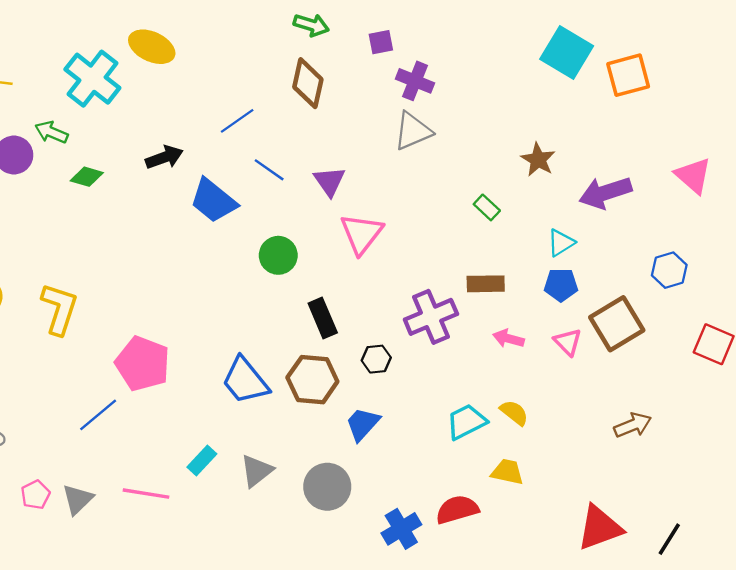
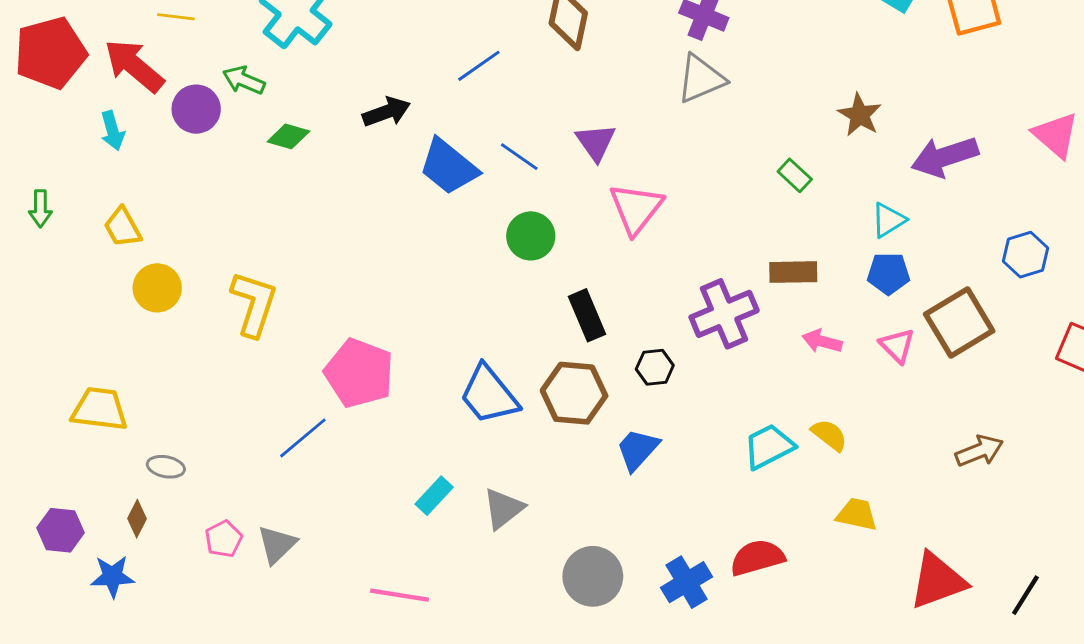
blue line: (269, 170) -> (519, 157), moved
yellow trapezoid: (507, 472) -> (857, 514), moved
gray circle: (327, 487) -> (593, 576), moved
pink line: (146, 494) -> (400, 595), moved

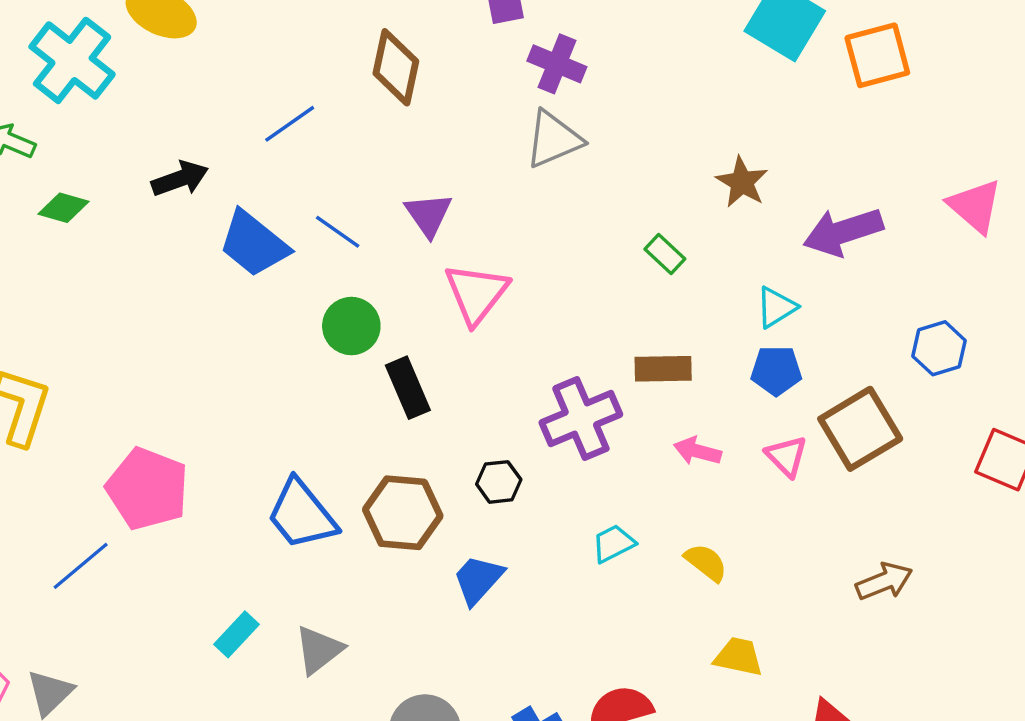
black rectangle: (587, 315) -> (408, 388), moved
cyan trapezoid: (769, 447) -> (613, 544), moved, size x0.7

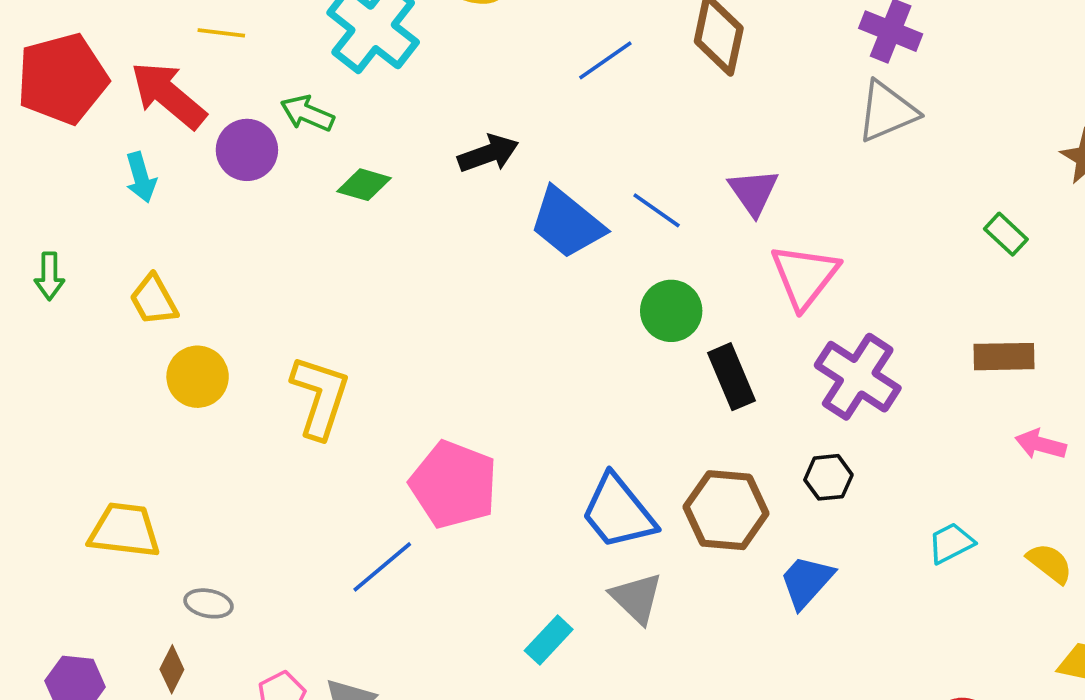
blue line: (290, 124) -> (605, 60), moved
purple cross: (581, 419) -> (858, 377), moved, turned -34
gray triangle: (319, 650) -> (636, 598), moved, turned -38

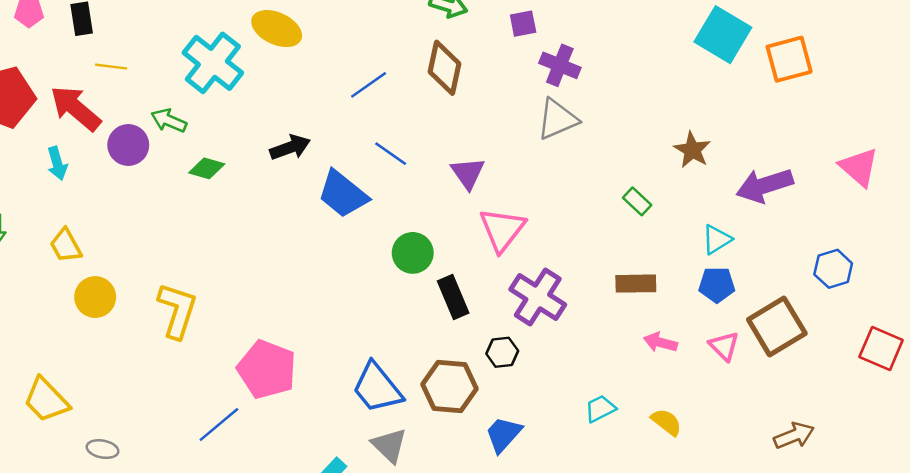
blue line: (657, 210) -> (391, 154), moved
black hexagon: (828, 477) -> (502, 352), moved
yellow trapezoid: (124, 530) -> (46, 400), turned -141

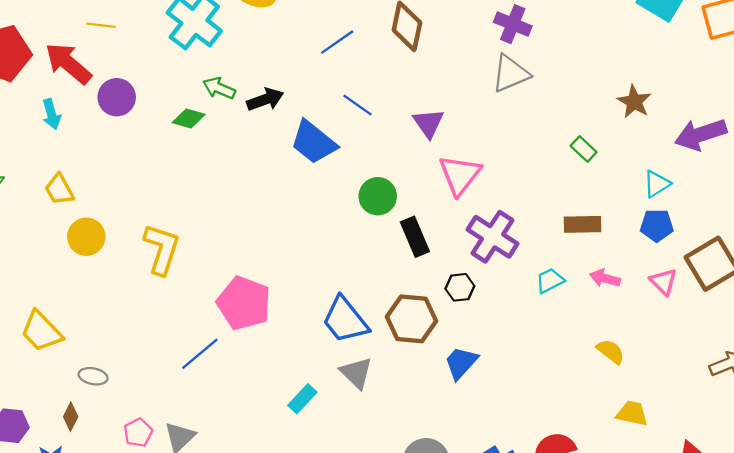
green arrow: (169, 120) -> (219, 88), moved
cyan trapezoid: (600, 409) -> (550, 281), moved

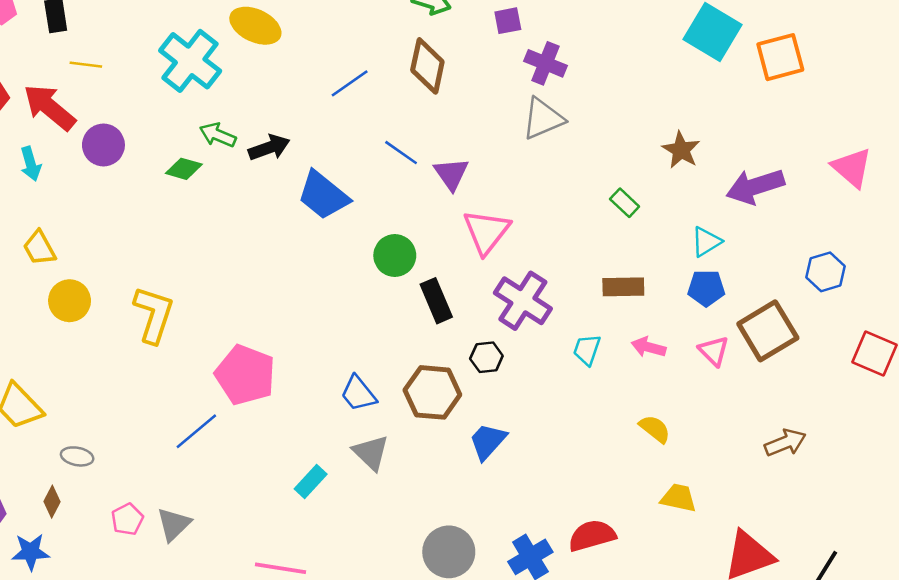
blue line: (357, 105) -> (401, 153), moved
cyan trapezoid: (550, 281) -> (587, 350), turned -44
blue trapezoid: (345, 320) -> (358, 394), size x0.7

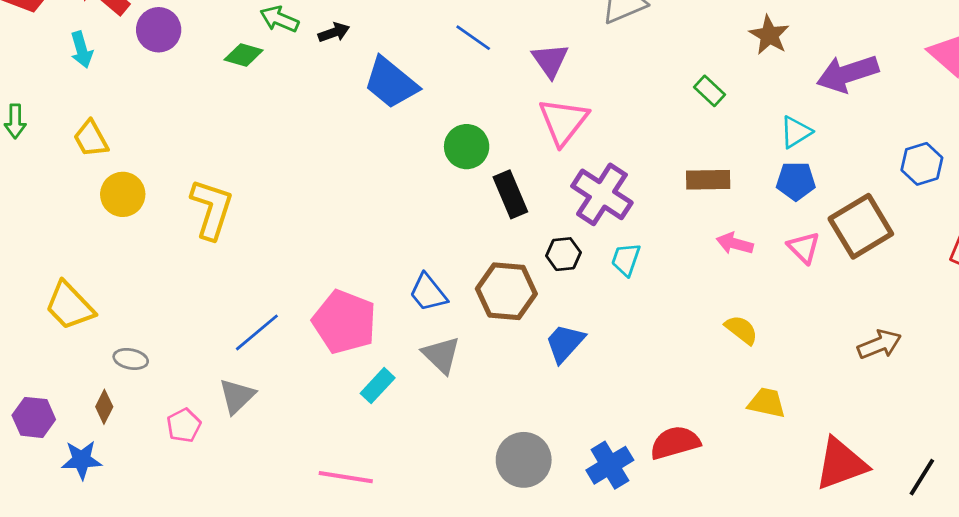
black arrow: (269, 148) -> (334, 32), size x0.7
purple triangle: (451, 174) -> (550, 60), moved
cyan trapezoid: (587, 350) -> (626, 259), moved
pink pentagon: (245, 375) -> (344, 322), moved
gray triangle: (174, 524) -> (237, 396), moved

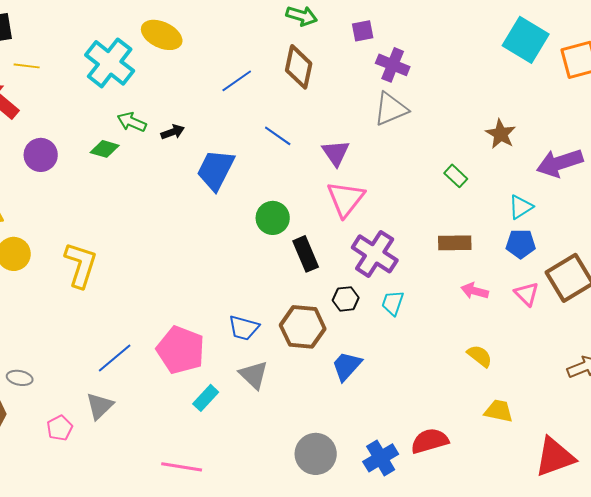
purple circle: (159, 30) -> (41, 155), moved
blue trapezoid: (391, 83) -> (216, 170), turned 78
blue trapezoid: (428, 293) -> (244, 328), turned -36

